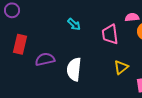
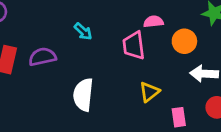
pink semicircle: (132, 17) -> (153, 22), moved
purple semicircle: (45, 59) -> (42, 57), moved

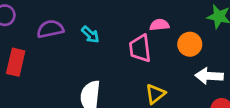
purple semicircle: (42, 57) -> (50, 29), moved

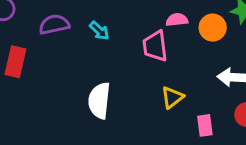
orange circle: (190, 44) -> (213, 28), moved

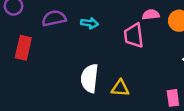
cyan arrow: (99, 31) -> (90, 23), turned -35
yellow triangle: (172, 97) -> (120, 88), moved, turned 42

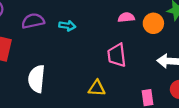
pink trapezoid: (134, 35) -> (117, 55), moved
white semicircle: (90, 78) -> (37, 79), moved

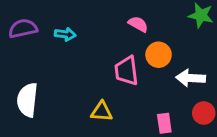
pink semicircle: (126, 17) -> (138, 24), turned 35
orange circle: (153, 23) -> (159, 55), moved

